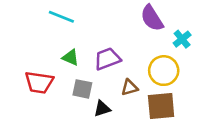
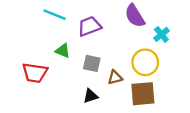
purple trapezoid: (107, 59) -> (89, 26), moved
gray square: (82, 89) -> (92, 63), moved

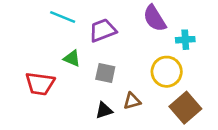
cyan cross: (161, 34) -> (185, 40), turned 35
brown triangle: (115, 77) -> (132, 101), moved
brown square: (143, 94) -> (185, 108), moved, turned -36

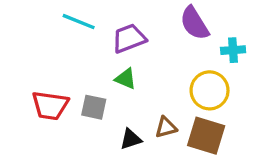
green triangle: (72, 58) -> (126, 79), moved
gray square: (105, 73) -> (94, 107), moved
brown square: (185, 108) -> (206, 136), moved, turned -32

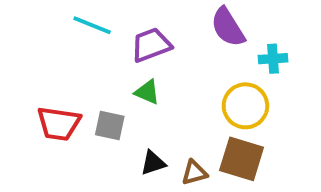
brown triangle: (166, 127) -> (194, 173), moved

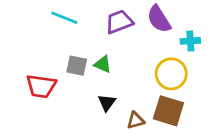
purple trapezoid: (151, 45) -> (119, 22), moved
gray square: (110, 125) -> (77, 66), moved
black triangle: (153, 163) -> (107, 103), moved, turned -36

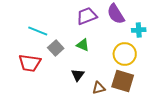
cyan line: (64, 18) -> (38, 31), moved
green triangle: (103, 64) -> (83, 45), moved
gray square: (77, 66) -> (56, 48), turned 35

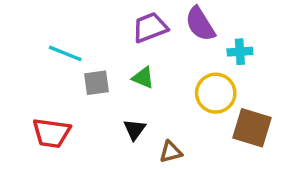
gray square: (56, 48) -> (96, 83), turned 35
red trapezoid: (30, 63) -> (51, 133), moved
brown square: (123, 81) -> (252, 128), moved

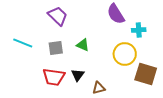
purple trapezoid: (150, 27) -> (58, 16), moved, turned 65
cyan line: (65, 53) -> (23, 43), moved
red trapezoid: (51, 133) -> (54, 77), moved

